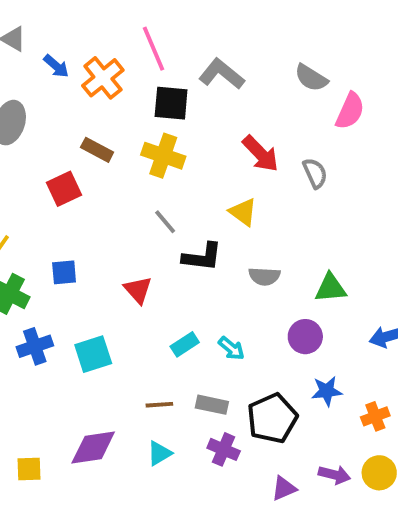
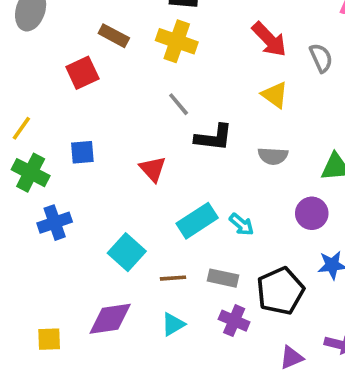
yellow triangle: (243, 212) -> (275, 95), moved
cyan rectangle: (185, 344) -> (197, 221), size x1.5
cyan square: (93, 354) -> (127, 252), moved, turned -30

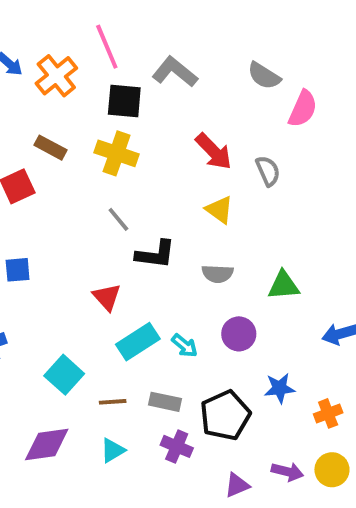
red triangle: (153, 169) -> (107, 297), moved
purple circle: (312, 213) -> (239, 334), moved

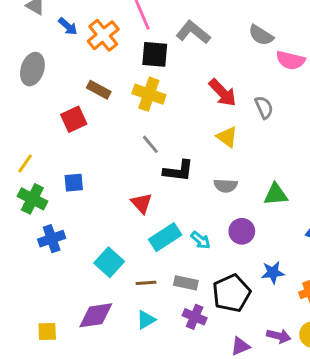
pink semicircle: (303, 109) -> (290, 60), turned 80

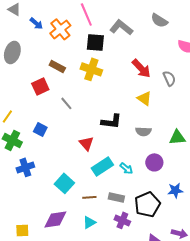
gray semicircle: (261, 35) -> (159, 20), moved
gray line: (150, 144) -> (66, 103), moved
blue square: (74, 183) -> (40, 129), turned 32

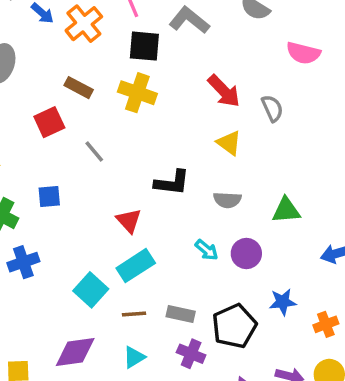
blue square: (40, 129) -> (49, 196), turned -32
cyan rectangle: (102, 166) -> (136, 266), moved
cyan arrow: (126, 168) -> (207, 250), moved

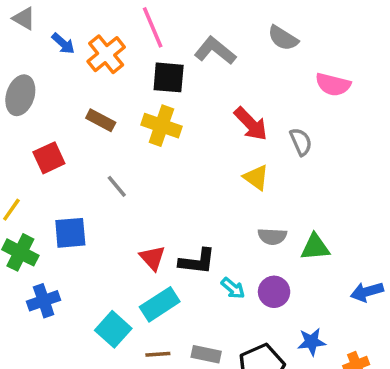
red square: (49, 122) -> (49, 158), moved
black L-shape: (172, 183) -> (197, 261), moved
blue square: (49, 196) -> (70, 233), size x1.4
gray semicircle: (227, 200) -> (272, 236), moved

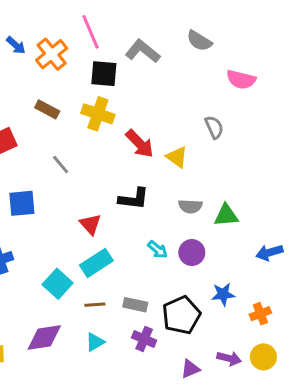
red arrow: (251, 124) -> (140, 144), moved
black L-shape: (197, 261) -> (134, 199), moved

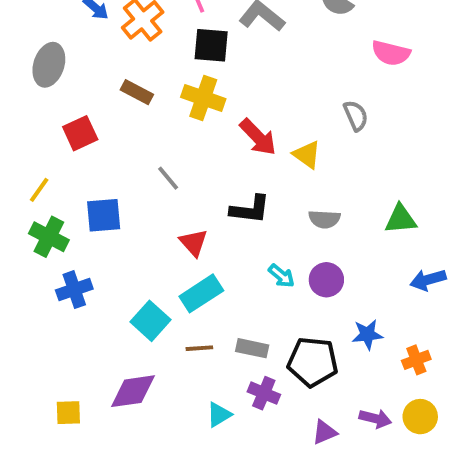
gray line: (61, 165) -> (168, 178), moved
green triangle: (226, 215) -> (401, 219), moved
black pentagon: (181, 315) -> (313, 362), turned 30
cyan triangle: (95, 342) -> (219, 415), moved

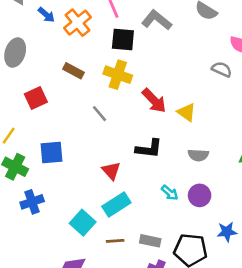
gray semicircle: (356, 116) -> (222, 69), moved, turned -42
gray line: (168, 178) -> (100, 114), moved

